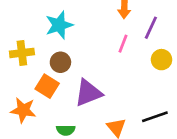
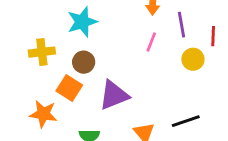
purple line: (151, 28) -> (181, 25), turned -35

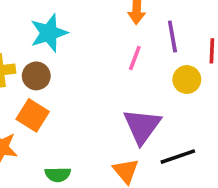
brown circle: (84, 62) -> (36, 76), moved
purple triangle: (114, 95) -> (142, 126), moved, turned -32

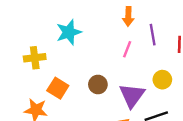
brown circle: (36, 76) -> (98, 84), moved
yellow circle: (187, 80) -> (162, 80), moved

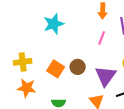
yellow cross: (35, 58) -> (23, 62), moved
orange square: (58, 88) -> (56, 69), moved

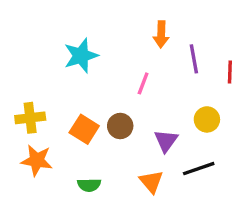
pink line: (102, 38) -> (143, 83), moved
purple triangle: (106, 76) -> (166, 141), size x0.7

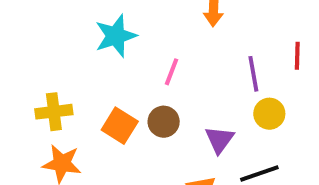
purple line: (194, 59) -> (253, 74), moved
pink line: (143, 83) -> (172, 72), moved

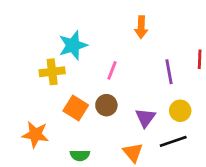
yellow cross: (54, 112) -> (52, 72), moved
yellow circle: (269, 114) -> (180, 111), moved

